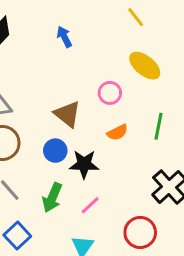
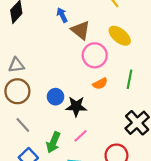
pink circle: (110, 93) -> (95, 55), size x1.5
brown triangle: (67, 114) -> (81, 30), moved
green arrow: (52, 198) -> (53, 142), moved

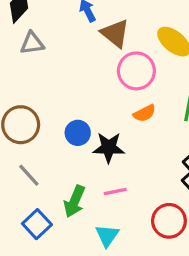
gray triangle: (16, 65) -> (32, 43), moved
pink line: (81, 136) -> (115, 192), turned 32

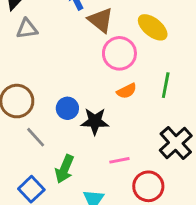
gray line: (29, 175) -> (36, 137), moved
pink line: (115, 192) -> (119, 160), moved

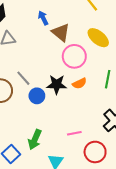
black star: (95, 121) -> (57, 84), moved
gray line: (36, 137) -> (23, 78), moved

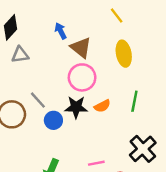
yellow ellipse: (98, 38) -> (124, 54), turned 40
pink circle: (74, 56) -> (82, 77), moved

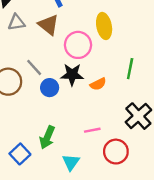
brown triangle: (81, 48) -> (48, 25), moved
yellow ellipse: (124, 54) -> (104, 26), moved
orange semicircle: (102, 106) -> (98, 84), moved

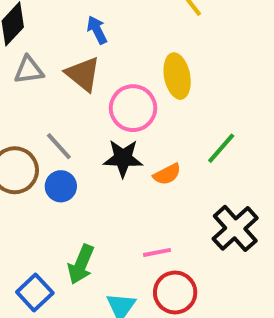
green line: (130, 69) -> (221, 148), turned 30
blue circle: (50, 88) -> (61, 186), moved
red circle: (116, 152) -> (175, 292), moved

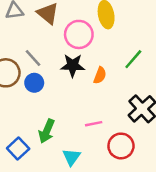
orange semicircle: (167, 174) -> (100, 75), turned -42
red circle: (175, 292) -> (121, 146), moved

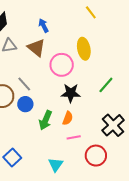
black star: (73, 65) -> (71, 93), moved
orange semicircle: (100, 75) -> (68, 118), moved
green arrow: (47, 131) -> (45, 120), moved

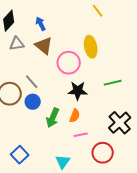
blue arrow: (43, 26) -> (41, 24), moved
green line: (106, 85) -> (113, 83), turned 36

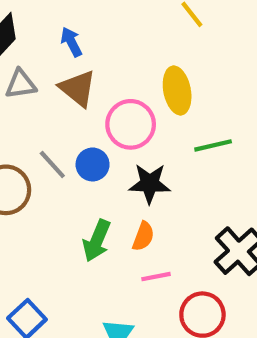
green line: (113, 83) -> (213, 145), moved
blue circle: (33, 102) -> (93, 164), moved

